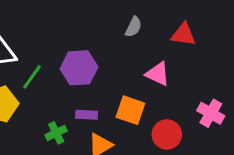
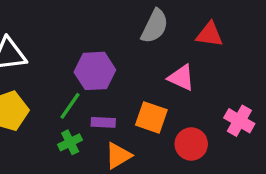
gray semicircle: (133, 27) -> (155, 26), size x1.5
green line: (32, 77) -> (70, 106), moved

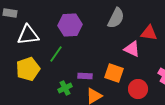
red triangle: (209, 34) -> (149, 33), moved
purple hexagon: (95, 71) -> (70, 25), moved
green line: (70, 106) -> (56, 54), moved

